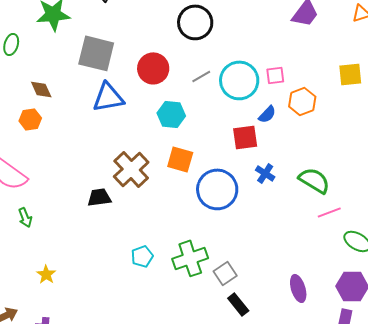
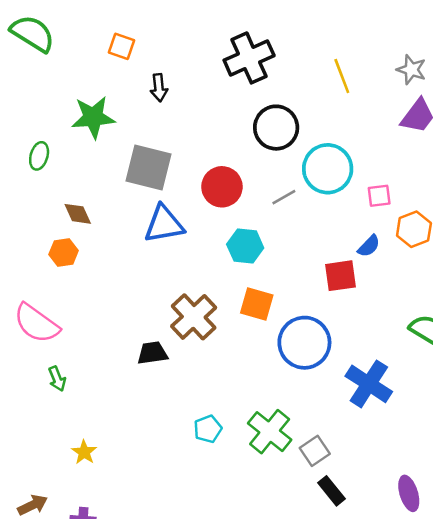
cyan circle: (239, 80) -> (328, 169), moved
blue cross: (265, 173) -> (369, 384), moved, size x1.8
green cross: (190, 258) -> (270, 432), turned -32
purple ellipse: (298, 288) -> (409, 493), moved

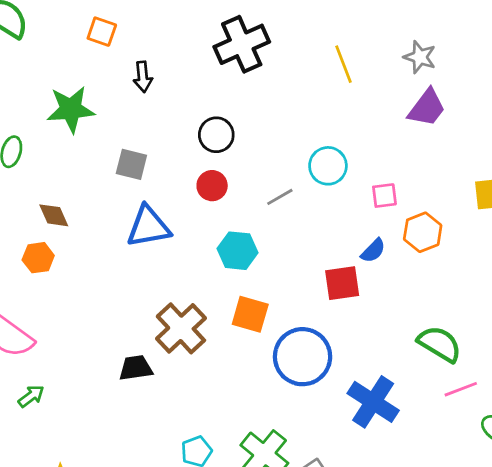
black circle: (276, 128) -> (216, 135), moved, size x0.7
gray square: (149, 167) -> (131, 164), size x0.6
cyan circle: (328, 169) -> (328, 166), size x0.7
red circle: (222, 187) -> (212, 186), size x0.7
green arrow: (57, 379) -> (31, 396), turned -105

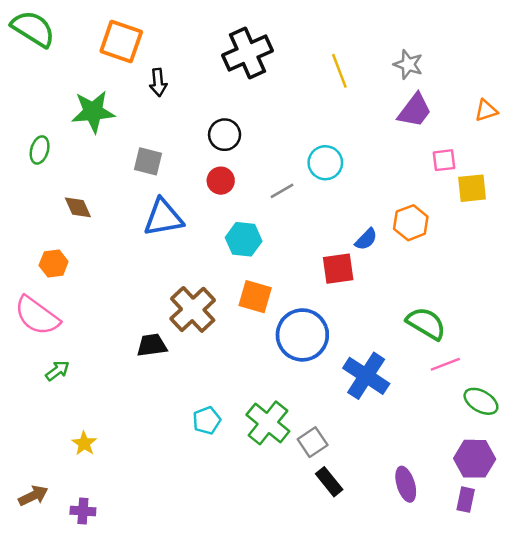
orange square: (102, 32) -> (121, 42), size x1.6
pink square: (384, 196) -> (444, 160), moved
orange hexagon: (38, 258) -> (54, 264), moved

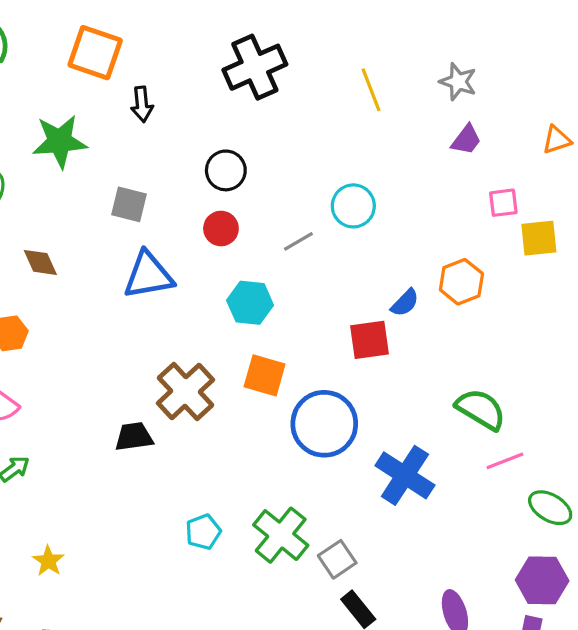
purple trapezoid: (415, 110) -> (466, 140), size x0.7

